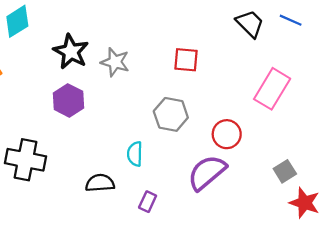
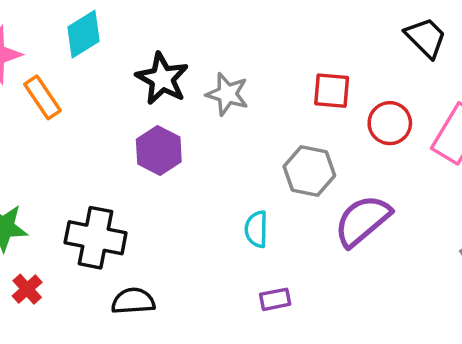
red circle: (227, 134) -> (390, 123), moved
purple semicircle: (207, 173) -> (362, 221), moved
black semicircle: (100, 183) -> (133, 301), moved
purple rectangle: (148, 202) -> (275, 299), turned 54

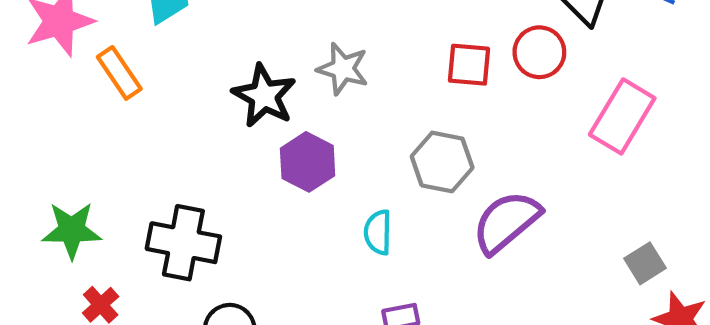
black star: (162, 79) -> (264, 96), moved
red circle: (390, 123) -> (539, 52), moved
purple hexagon: (159, 150) -> (308, 162), moved

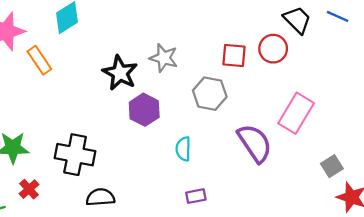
pink rectangle: (622, 116) -> (296, 113), moved
gray hexagon: (442, 162) -> (210, 94), moved
purple semicircle: (506, 222) -> (255, 143), turned 96

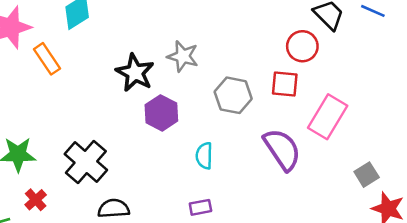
red square: (234, 56) -> (285, 84), moved
black cross: (75, 155) -> (86, 162), turned 30
purple rectangle: (196, 196) -> (200, 207), moved

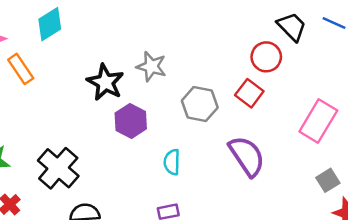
red square: (285, 84) -> (249, 93), turned 32
pink rectangle: (328, 117) -> (318, 121), moved

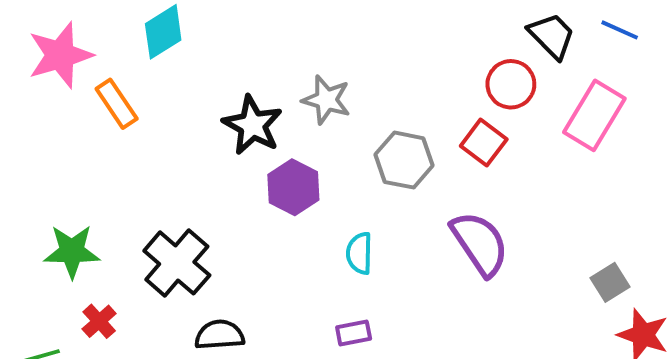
pink rectangle: (318, 121) -> (594, 115), moved

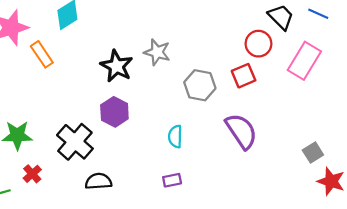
red square: (484, 143) -> (244, 76), turned 30
purple hexagon: (293, 187) -> (114, 112), moved

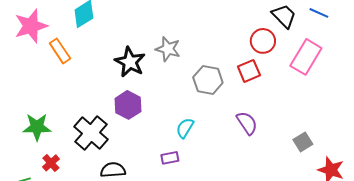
purple semicircle: (241, 131) -> (247, 123), size x0.7
cyan semicircle: (175, 136) -> (185, 128), turned 30
gray square: (313, 152) -> (303, 142), moved
purple rectangle: (172, 180) -> (170, 158), moved

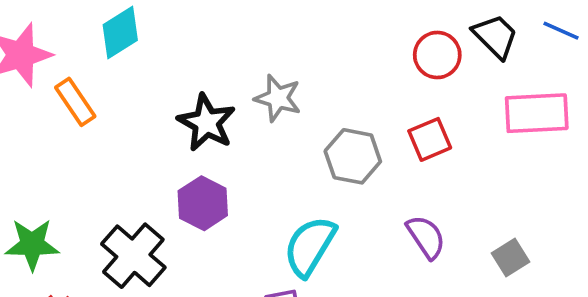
red circle: (263, 41) -> (437, 55), moved
pink rectangle: (306, 57) -> (537, 113), turned 56
cyan semicircle: (185, 128) -> (310, 246), size x1.6
gray square: (303, 142) -> (510, 258), moved

